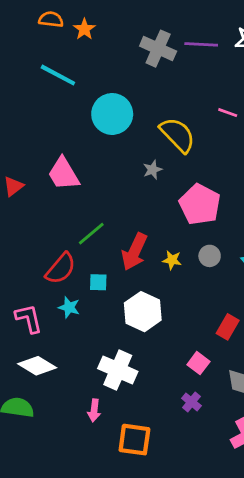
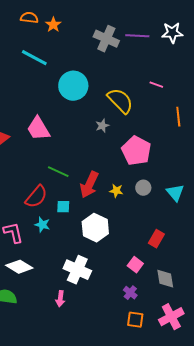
green line: (91, 234) -> (58, 172), turned 65
orange square: (134, 440) -> (135, 320), moved, size x0.7

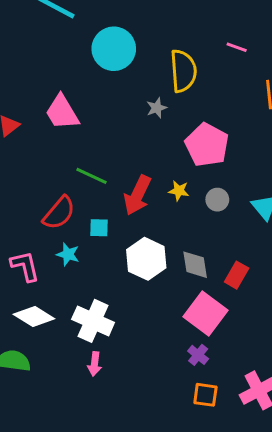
yellow semicircle: (120, 101) -> (183, 71), turned 40
yellow star: (116, 191) -> (179, 191), moved
pink square: (135, 265) -> (205, 314), size x1.8
white cross: (77, 270) -> (93, 321), moved
gray diamond: (165, 279) -> (195, 265), moved

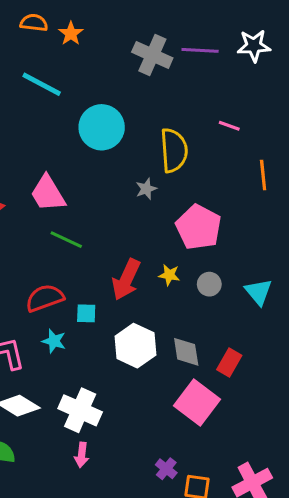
green line: (92, 176) -> (66, 240), moved
red semicircle: (59, 213) -> (45, 298), turned -150
purple cross: (198, 355) -> (166, 469), moved

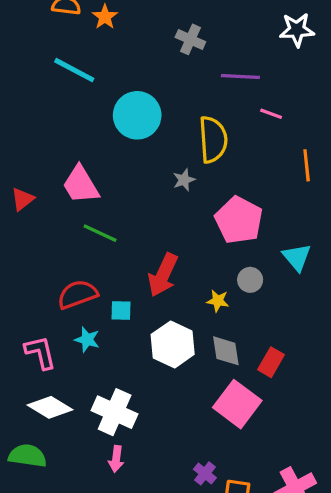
purple line: (200, 50) -> (240, 77), moved
gray cross: (152, 55) -> (190, 39), size x0.7
yellow star: (169, 275) -> (218, 301), moved
cyan triangle: (258, 292) -> (297, 257), moved

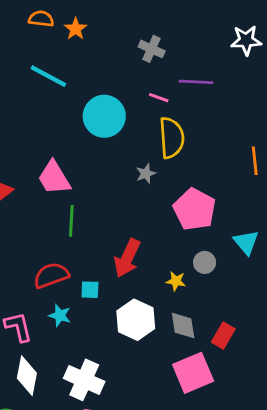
pink line: (271, 114) -> (159, 98), moved
green line: (100, 233) -> (71, 221), turned 68
pink square: (237, 404) -> (193, 373), turned 30
white diamond: (50, 407) -> (27, 376), turned 69

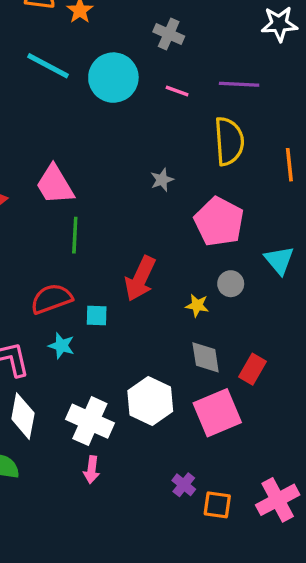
purple line: (196, 82) -> (239, 84), moved
cyan circle: (104, 116) -> (113, 78), moved
yellow semicircle: (172, 138) -> (229, 141), moved
white hexagon: (136, 320) -> (150, 401), moved

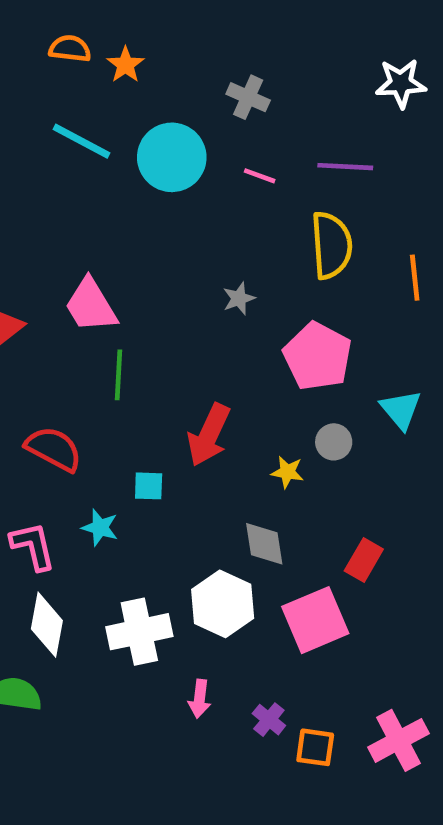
red semicircle: (51, 299) -> (54, 449), moved, turned 48
gray diamond: (206, 357) -> (264, 544), moved
white cross: (90, 421) -> (139, 632), turned -36
pink arrow: (92, 470) -> (199, 699), moved

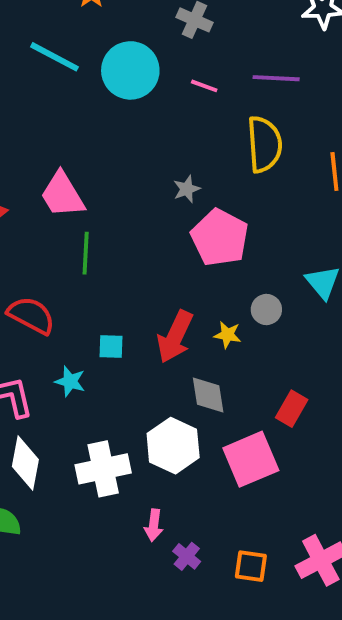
pink pentagon: (317, 356) -> (220, 238), moved
red arrow: (209, 435) -> (175, 337), moved
purple cross: (269, 720) -> (187, 556), moved

